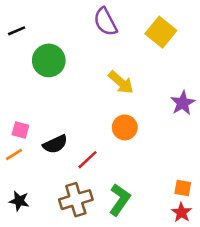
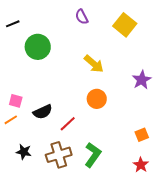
purple semicircle: (105, 22) -> (82, 17), size x0.7
orange square: (183, 188) -> (142, 135), moved, turned -32
black star: (19, 201) -> (24, 152), moved

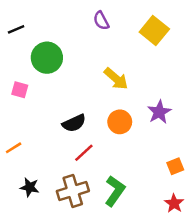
purple star: (142, 80) -> (159, 112), moved
pink square: (16, 101) -> (20, 90), moved
black semicircle: (43, 112) -> (74, 123), moved

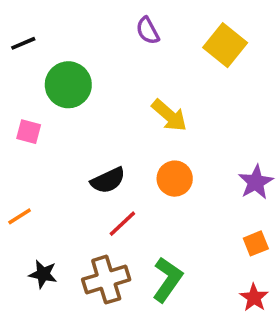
purple star: (159, 112) -> (256, 182), moved

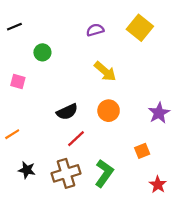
purple semicircle: (148, 31) -> (95, 30), moved, turned 102
green circle: (68, 85) -> (42, 52), size x0.6
orange square: (256, 243) -> (142, 151), moved

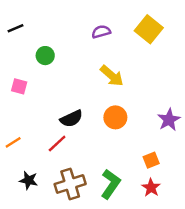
red line: (76, 139) -> (57, 144), moved
red star: (158, 185) -> (151, 188), moved

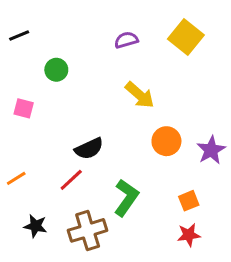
orange circle: (115, 117) -> (166, 141), moved
green L-shape: (111, 184) -> (126, 198), moved
red star: (151, 188) -> (189, 235), turned 30

